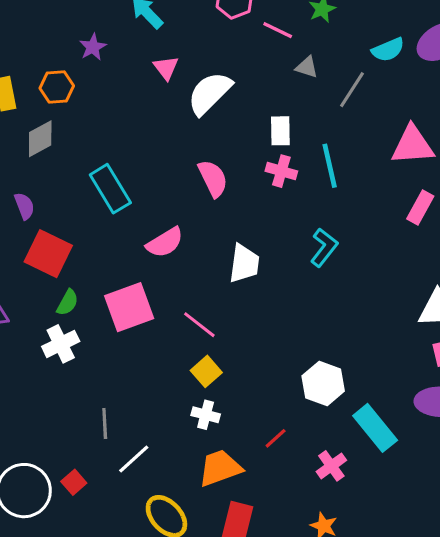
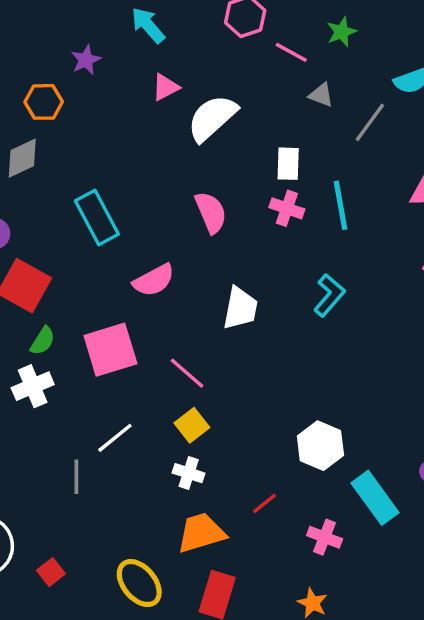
pink triangle: (166, 68) -> (166, 87), turned 36
white line: (134, 459) -> (115, 438), moved
pink cross: (331, 466) -> (325, 537), turned -36
red square: (74, 482) -> (51, 572), moved

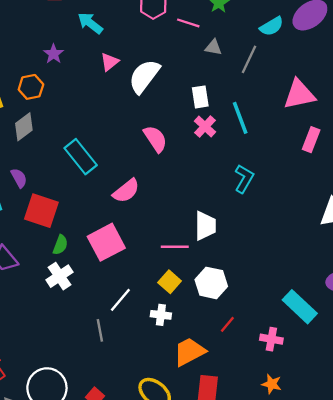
pink cross: (287, 208) -> (205, 127), turned 35
white trapezoid: (240, 308) -> (205, 226), moved
pink line: (187, 373) -> (175, 247), moved, turned -30
white hexagon: (320, 446) -> (211, 283), moved
white cross: (189, 473) -> (161, 315), moved

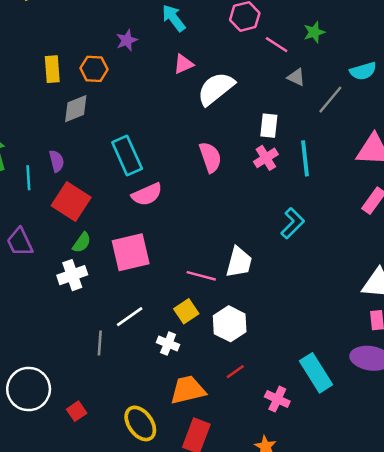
pink semicircle: (126, 191) -> (147, 194), moved

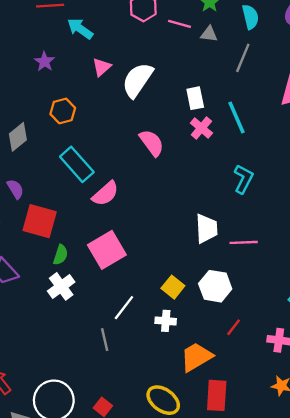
orange hexagon: (94, 69) -> (63, 111), moved
cyan semicircle: (363, 71) -> (250, 17), moved, turned -70
gray triangle: (296, 77) -> (209, 34), moved
pink line: (201, 276) -> (244, 242), moved

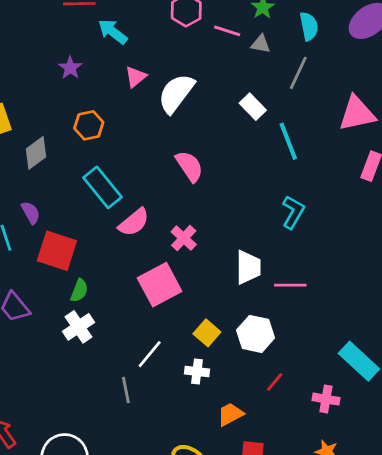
white rectangle: (195, 98) -> (253, 107), moved, turned -35
pink cross: (201, 128) -> (184, 238), moved
pink square: (107, 250) -> (160, 285), moved
orange trapezoid: (196, 357) -> (230, 414), size x0.7

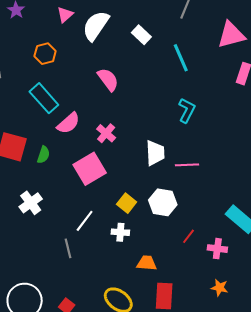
white rectangle: (253, 107) -> (141, 35), moved
orange hexagon: (89, 125) -> (45, 54), moved
green semicircle: (79, 290) -> (43, 155), moved
red line: (275, 382) -> (188, 236), moved
orange trapezoid: (230, 414) -> (147, 263), turned 35

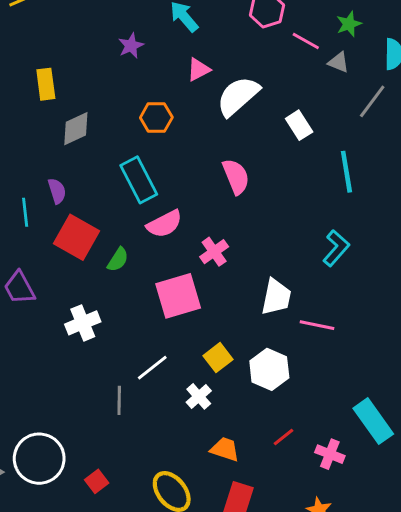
white cross: (120, 232) -> (199, 396), turned 30
red line: (188, 236) -> (283, 437), moved

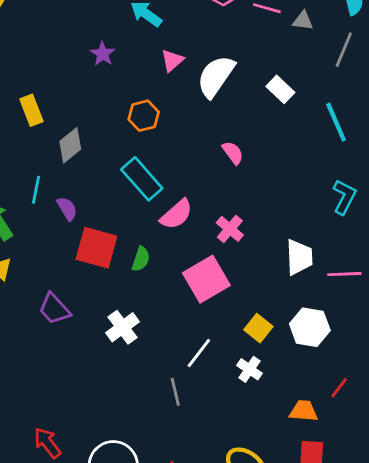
pink semicircle: (236, 177) -> (233, 153), size x0.7
cyan line: (25, 212) -> (36, 190), moved, turned 32
orange trapezoid: (225, 449) -> (304, 411), moved

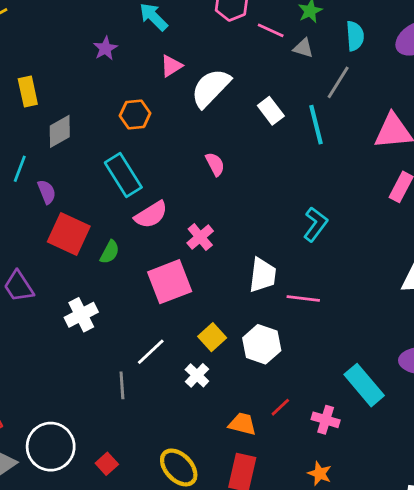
cyan line: (336, 122) -> (316, 125), moved

